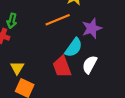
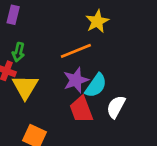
purple star: (92, 28) -> (76, 80), moved
yellow triangle: (17, 68) -> (25, 87), moved, size x1.5

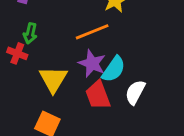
purple star: (76, 80) -> (92, 63), turned -30
yellow triangle: (25, 87) -> (53, 79), moved

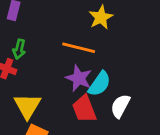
orange line: (92, 32) -> (79, 48), turned 36
yellow triangle: (53, 79) -> (27, 106), moved

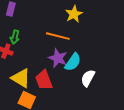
yellow triangle: (27, 106) -> (21, 78), turned -30
red trapezoid: (84, 109) -> (44, 80), moved

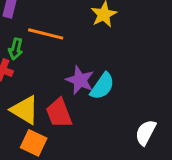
orange line: (58, 36) -> (46, 34), moved
white semicircle: (88, 78) -> (146, 132), moved

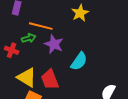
green arrow: (16, 49) -> (29, 38), moved, turned -120
purple star: (80, 80) -> (54, 44), moved

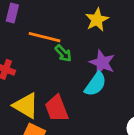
green arrow: (29, 38) -> (63, 53), moved, turned 64
purple star: (54, 44) -> (102, 63), moved

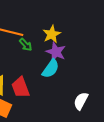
yellow star: (97, 20) -> (52, 34), moved

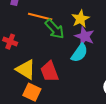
green arrow: (26, 45) -> (55, 29), size x1.5

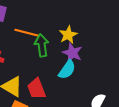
green arrow: (55, 29) -> (42, 45), turned -145

